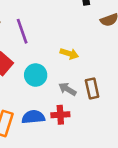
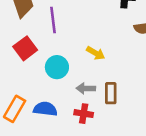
gray arrow: (67, 89) -> (86, 88), turned -42
red cross: (60, 115) -> (84, 114), moved

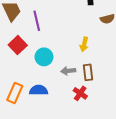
yellow arrow: (96, 53) -> (84, 44), moved, turned 80
red cross: (84, 114) -> (80, 93), moved, turned 32

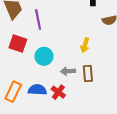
red square: (18, 45) -> (18, 43), turned -30
red cross: (80, 93) -> (58, 92), moved

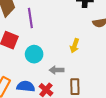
brown rectangle: (88, 74) -> (75, 87), moved

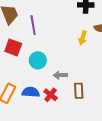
yellow arrow: (75, 46) -> (83, 38), moved

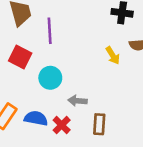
yellow arrow: (83, 38) -> (113, 55), turned -56

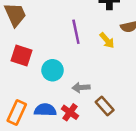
purple line: (50, 31) -> (76, 32), moved
brown rectangle: (99, 124) -> (105, 106), turned -36

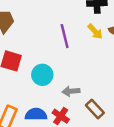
yellow arrow: (107, 40) -> (95, 31), moved

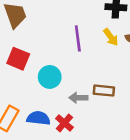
brown rectangle: (95, 109) -> (104, 91), moved, turned -48

